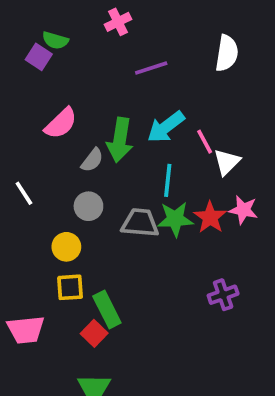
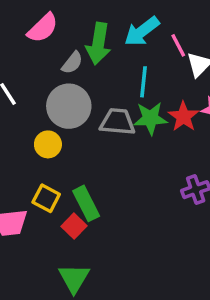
gray circle: (88, 206) -> (69, 106), size x1.6
yellow square: (70, 287) -> (46, 198), moved, turned 32

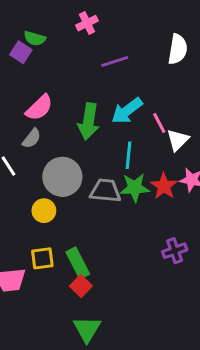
gray semicircle: (72, 63) -> (32, 138), moved
yellow square: (46, 198) -> (42, 258), turned -35
red square: (74, 226) -> (81, 286), moved
green triangle: (74, 278) -> (87, 329), moved

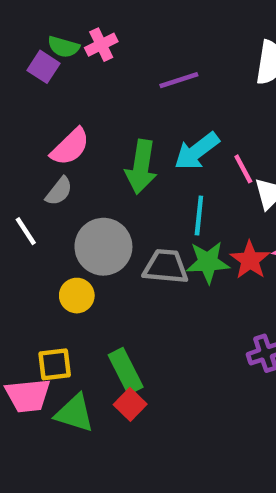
pink cross: (87, 23) -> (101, 45), moved
yellow square: (42, 258) -> (55, 364), moved
green triangle: (87, 329) -> (75, 413), moved, turned -44

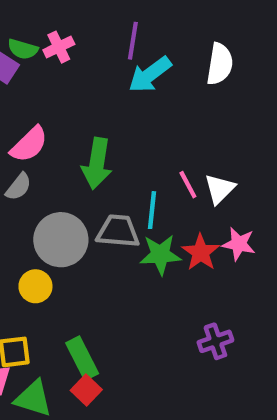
purple line: (179, 80) -> (133, 41), moved, turned -63
cyan arrow: (197, 151) -> (150, 75), moved
pink line: (243, 169) -> (188, 185), moved
gray trapezoid: (166, 267) -> (118, 231), moved

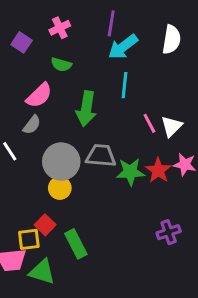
green semicircle: (23, 49) -> (61, 65), moved
cyan line: (152, 210) -> (124, 85), moved
yellow circle: (35, 286) -> (60, 188), moved
red square: (86, 390) -> (45, 225), moved

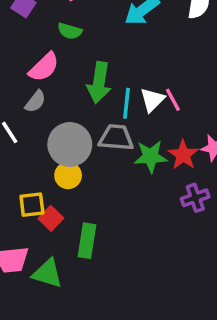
cyan line: (124, 85) -> (126, 103), moved
white triangle: (171, 126) -> (152, 100), moved
purple cross: (169, 232) -> (195, 198), moved
yellow square: (29, 239) -> (32, 205), moved
green rectangle: (76, 244) -> (87, 241), turned 36

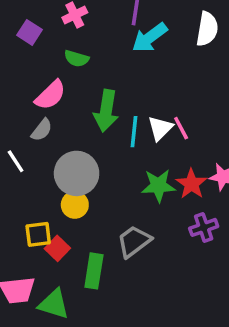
gray trapezoid: (116, 138) -> (134, 241), moved, turned -42

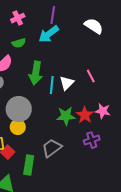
white semicircle: (207, 29) -> (94, 26), turned -66
cyan arrow: (150, 38) -> (49, 34), moved
green semicircle: (77, 59) -> (19, 43), turned -32
pink line: (181, 128) -> (91, 76), moved

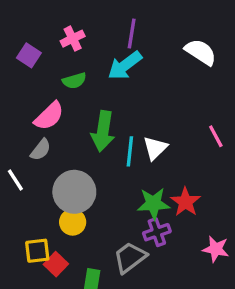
pink line: (91, 76) -> (216, 136), moved
pink star: (103, 111) -> (216, 249), moved
purple cross: (92, 140) -> (157, 232), moved

